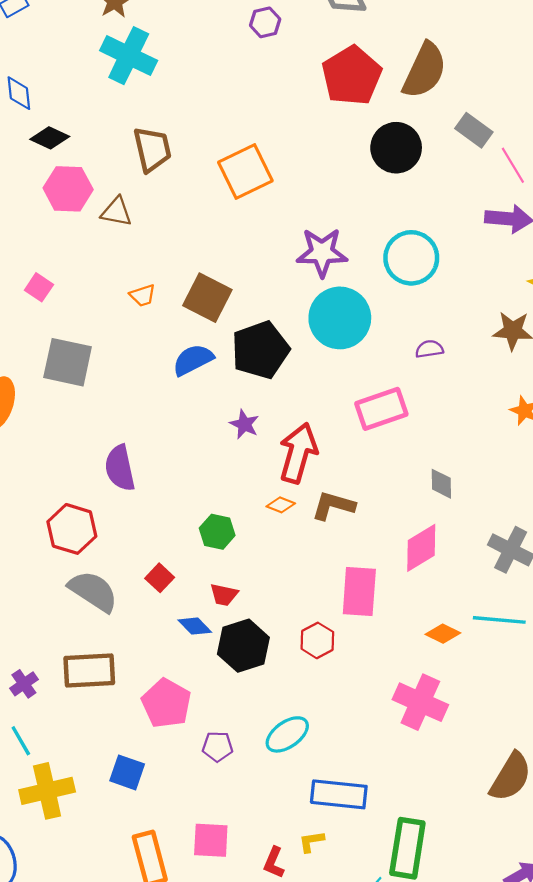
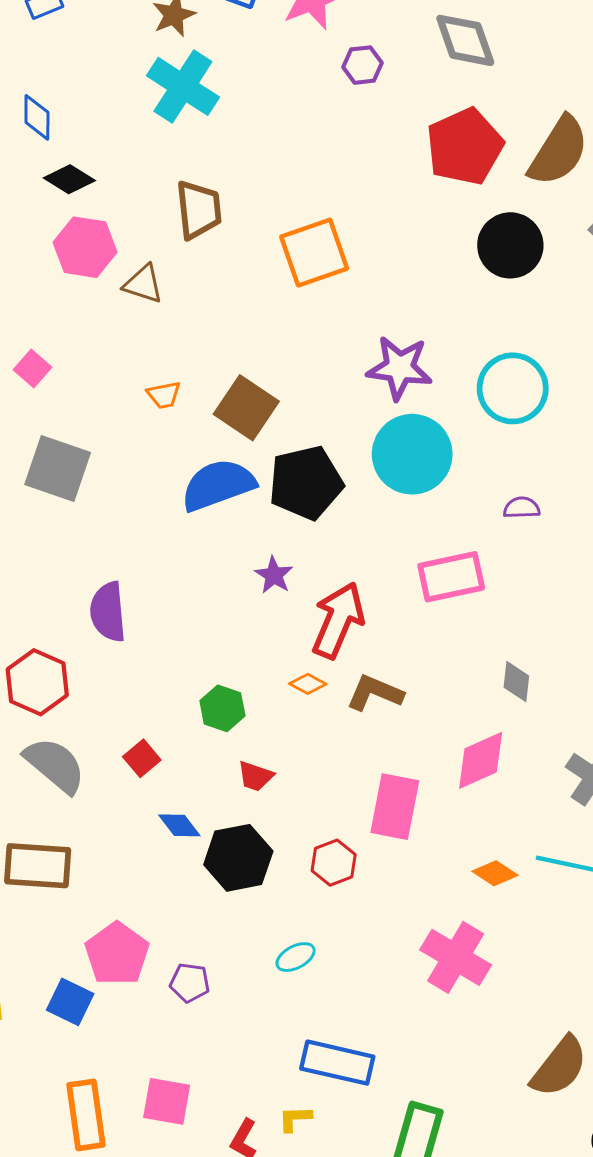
blue semicircle: (193, 360) -> (218, 485), size x1.4
red trapezoid: (224, 595) -> (255, 776), moved
pink pentagon: (166, 703) -> (117, 954), moved
cyan ellipse: (287, 734) -> (296, 957), moved, size x0.7

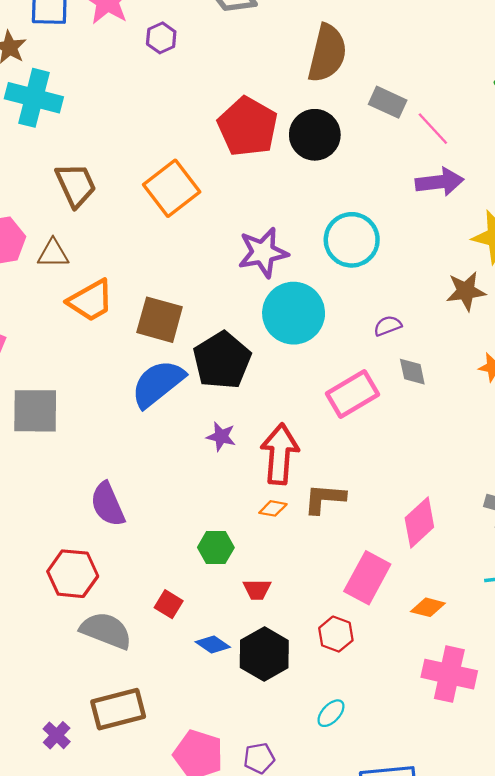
red pentagon: (465, 147) -> (248, 127), moved
orange trapezoid: (164, 395) -> (91, 301), moved, size x1.8
gray diamond: (516, 682) -> (412, 372), moved
pink rectangle: (395, 807) -> (367, 578), turned 36
orange diamond: (495, 873) -> (428, 607), moved

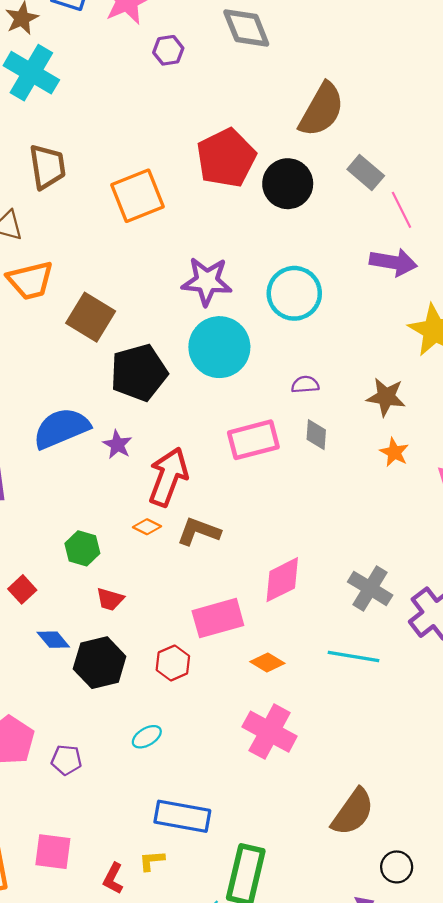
brown star: (466, 291) -> (386, 397), moved
blue semicircle: (158, 384) -> (61, 428), moved
pink rectangle: (367, 578) -> (218, 618), turned 30

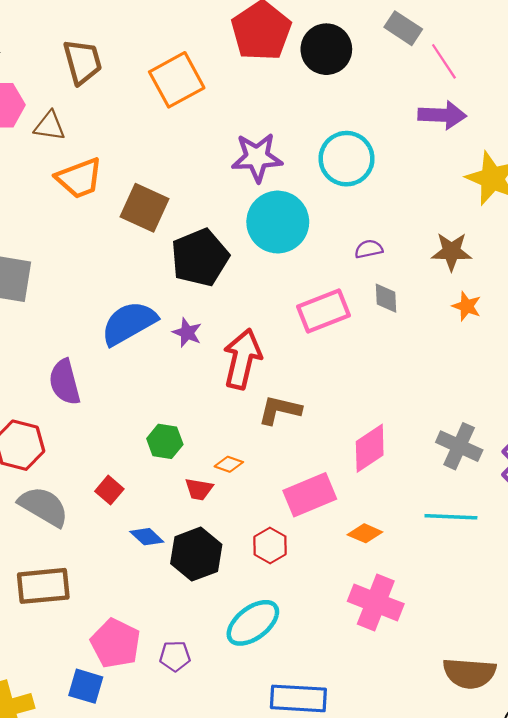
orange diamond: (147, 527) -> (229, 464), moved
cyan ellipse: (147, 737) -> (253, 623), size x1.8
brown semicircle: (353, 812) -> (469, 673), turned 66

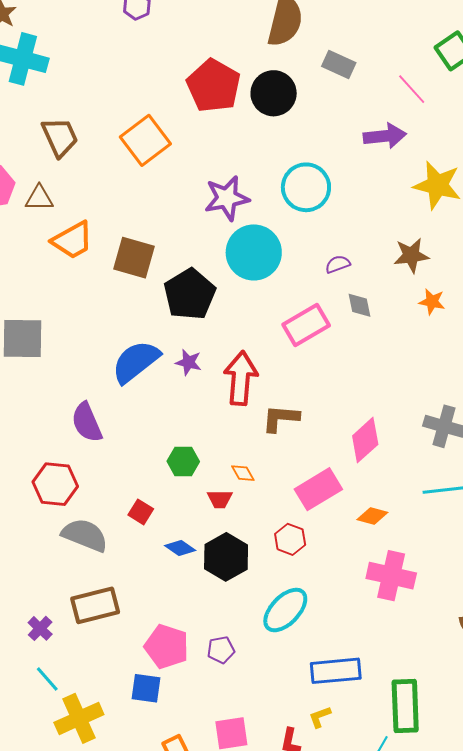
pink line: (444, 61) -> (412, 89), moved
orange diamond: (229, 464) -> (243, 473), turned 50

